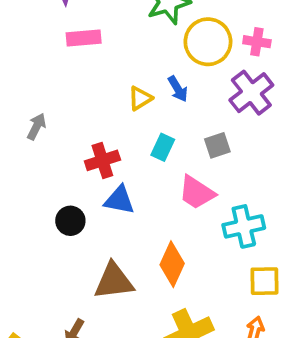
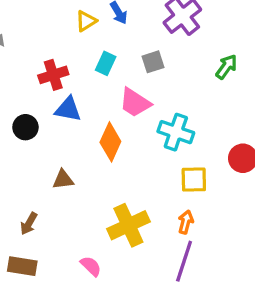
cyan cross: (244, 226) -> (176, 132), turned 32
orange diamond: (172, 264) -> (110, 142), moved
brown triangle: (114, 281) -> (63, 179), size x0.6

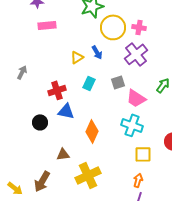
pink trapezoid: (135, 103) -> (136, 98), moved
brown arrow: (29, 224) -> (42, 181), size x1.5
yellow cross: (128, 225) -> (88, 175), moved

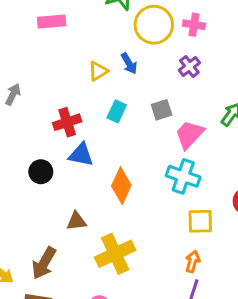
purple cross: (136, 54) -> (189, 66), size x0.6
pink trapezoid: (136, 98) -> (189, 135), turned 100

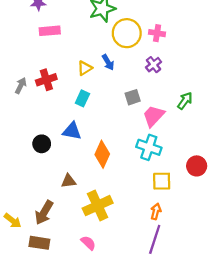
cyan rectangle: (117, 111) -> (82, 98), moved
red cross: (67, 122) -> (46, 80), moved

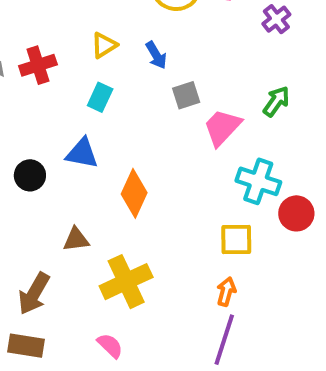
blue arrow: (108, 62) -> (156, 55), moved
purple cross: (154, 65) -> (276, 19), moved
cyan cross: (149, 147) -> (258, 181), moved

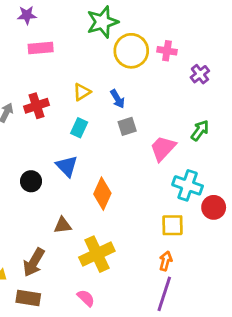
gray square: (186, 95) -> (127, 126), moved
blue triangle: (82, 153) -> (67, 166), turned 35

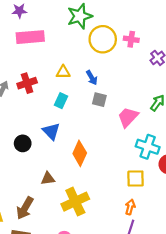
pink rectangle: (41, 48) -> (30, 37), size x1.4
yellow triangle: (82, 92) -> (63, 72), turned 32
gray square: (127, 126) -> (99, 100), turned 32

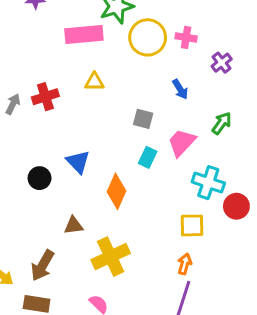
pink rectangle: (30, 37) -> (84, 34), moved
blue arrow: (92, 78) -> (180, 89), moved
cyan rectangle: (61, 101) -> (148, 157), moved

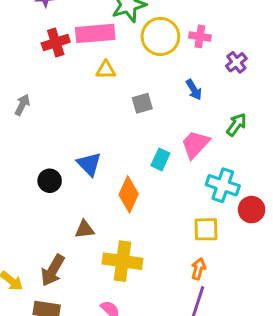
yellow triangle: (94, 82) -> (106, 70), moved
red cross: (45, 97) -> (56, 43), moved
gray square: (143, 119) -> (142, 103), moved, turned -30
yellow cross: (111, 257) -> (122, 261), turned 33

